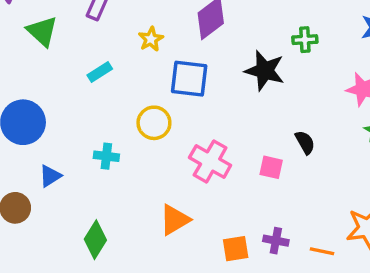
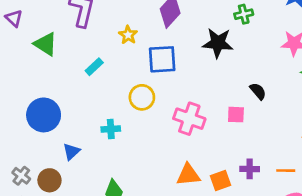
orange triangle: (175, 220) -> (188, 175), moved, turned 35

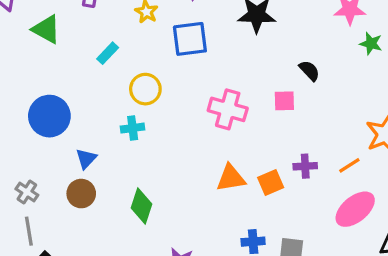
yellow circle: (142, 97) -> (145, 89), moved
orange line: (286, 171) -> (349, 165), turned -30
brown circle: (49, 180) -> (81, 194), moved

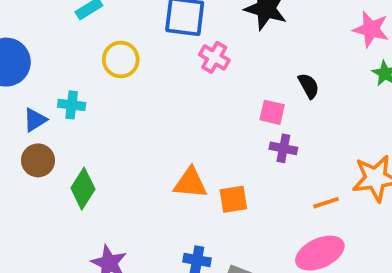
pink cross: (228, 109) -> (214, 57), moved, size x0.7
cyan cross: (133, 128) -> (72, 105), moved
purple cross: (305, 166) -> (283, 148), moved
brown circle: (81, 194) -> (38, 160), moved

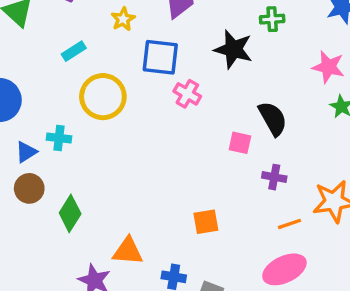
yellow circle: (121, 60) -> (103, 97), size x1.4
black semicircle: (309, 86) -> (273, 119), size x1.5
purple cross: (283, 148) -> (274, 177), moved
orange triangle: (190, 183) -> (128, 251), moved

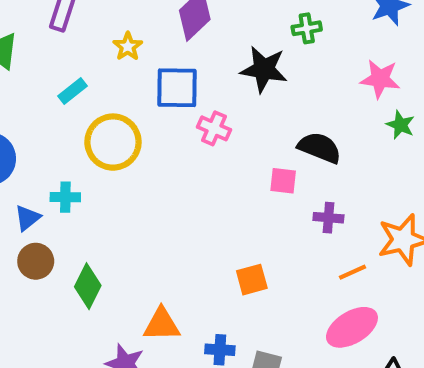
black semicircle: (273, 119) -> (319, 148), turned -33

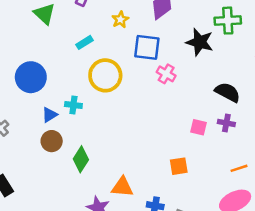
green cross: (307, 28) -> (228, 21), size x1.5
pink square: (283, 181) -> (199, 127), moved
purple cross: (328, 218) -> (226, 123), moved

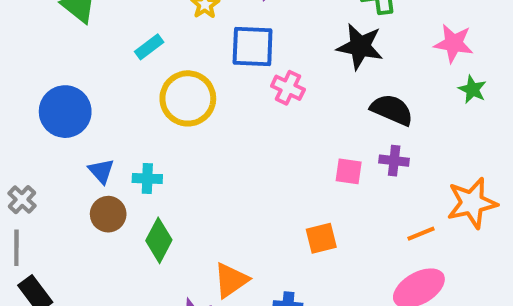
black star: (200, 42) -> (360, 47), moved
cyan cross: (73, 105) -> (147, 179), moved
blue triangle: (50, 115) -> (101, 171), turned -35
orange triangle: (122, 187) -> (231, 280), turned -35

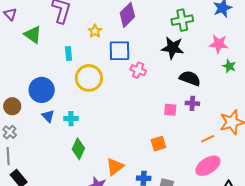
cyan rectangle: (149, 47) -> (68, 54), turned -56
blue circle: (65, 112) -> (42, 90), moved
brown circle: (108, 214) -> (12, 106), moved

